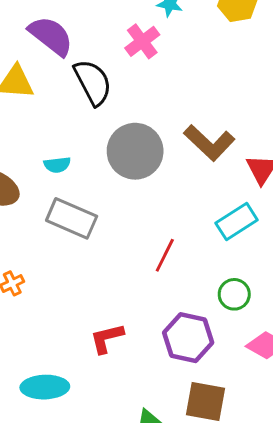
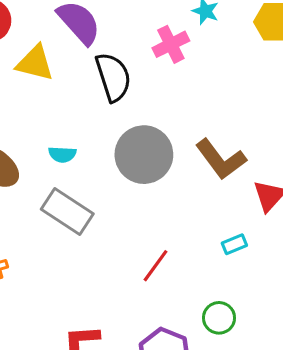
cyan rectangle: (237, 222) -> (234, 244), size x0.6

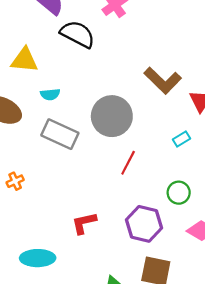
yellow triangle: (35, 63) -> (24, 60), moved
black semicircle: (113, 77) -> (78, 34), turned -36
gray circle: (144, 155) -> (112, 116), moved

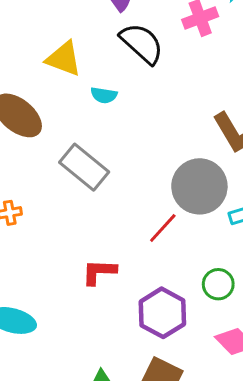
cyan semicircle: (50, 94) -> (104, 95), moved
gray circle: (112, 116) -> (199, 186), moved
red L-shape: (84, 223) -> (99, 272), moved

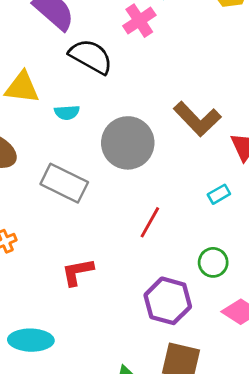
gray circle: (199, 186) -> (128, 143), moved
red L-shape: (99, 272) -> (77, 272), moved

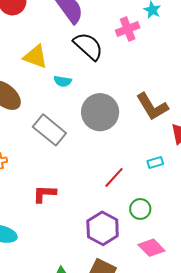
red line: (150, 222) -> (114, 177), moved

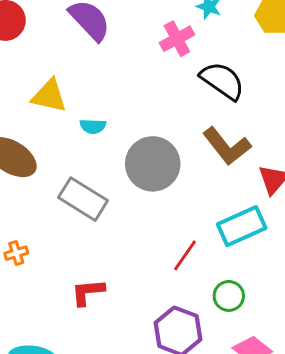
black semicircle: (88, 46) -> (222, 81), moved
cyan rectangle: (155, 162) -> (242, 226), size x2.0

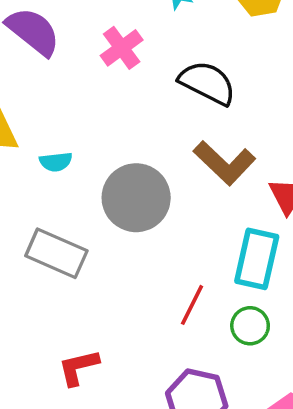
pink cross: (177, 39) -> (122, 48), moved
cyan rectangle: (242, 226) -> (257, 259), turned -45
green circle: (229, 296) -> (250, 326), moved

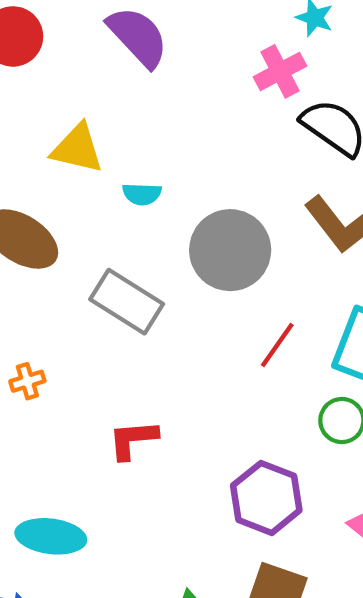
pink cross: (122, 48) -> (280, 71), moved
red line: (192, 305) -> (277, 345), moved

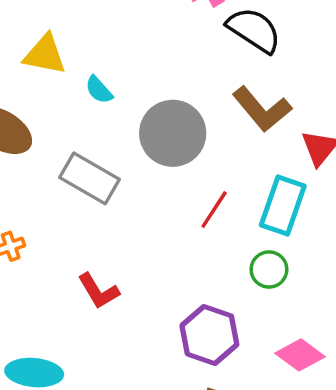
cyan semicircle: (142, 194) -> (99, 90), turned 48
red L-shape: (133, 440) -> (99, 291), turned -114

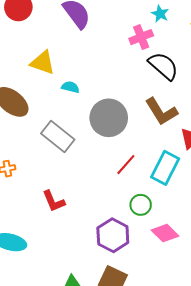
cyan semicircle: (99, 90) -> (70, 87), turned 138
green circle: (269, 269) -> (141, 205), moved
pink diamond: (300, 355) -> (165, 233), moved

